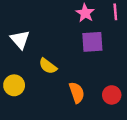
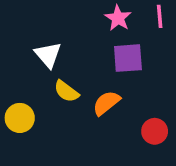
white triangle: (20, 40) -> (48, 55), moved
orange semicircle: (77, 93) -> (106, 103), moved, turned -110

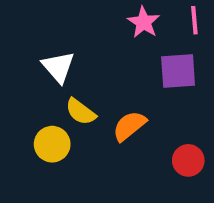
purple square: (128, 58) -> (178, 71), moved
yellow circle: (20, 118) -> (52, 144), moved

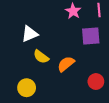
white triangle: (58, 67) -> (30, 34), turned 48
yellow circle: (52, 144) -> (27, 88), moved

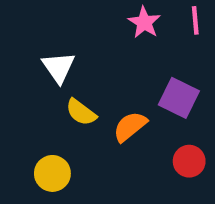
white triangle: (30, 34) -> (59, 67), turned -42
purple square: (91, 36) -> (179, 98), moved, turned 30

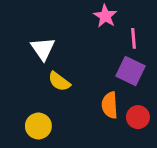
pink line: (195, 20) -> (133, 38), moved
orange semicircle: (130, 126) -> (110, 105), moved, turned -55

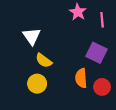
pink line: (133, 38) -> (102, 20), moved
yellow circle: (38, 126) -> (37, 84), moved

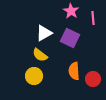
white triangle: (32, 36) -> (44, 33), moved, turned 36
purple square: (97, 53) -> (70, 38), moved

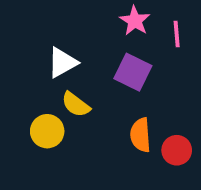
white triangle: (44, 33) -> (62, 63), moved
yellow circle: (34, 76) -> (47, 131), moved

